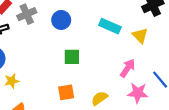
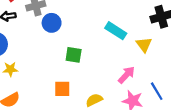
blue circle: (61, 20) -> (52, 23), moved

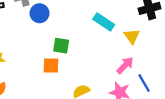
pink arrow: (127, 75) -> (125, 65), moved
orange square: (62, 89) -> (51, 65), moved

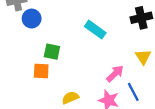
yellow triangle: (132, 36) -> (143, 57), moved

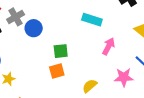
pink arrow: (115, 74) -> (108, 46), moved

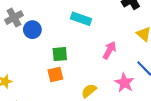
cyan rectangle: (92, 20) -> (81, 19), moved
pink star: (124, 77) -> (124, 83), turned 30

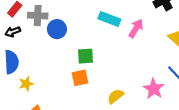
gray cross: (14, 18) -> (38, 16), turned 30
pink arrow: (109, 50) -> (136, 28), moved

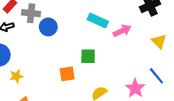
pink arrow: (136, 28) -> (122, 31), turned 30
green square: (86, 56) -> (88, 56), moved

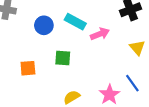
blue circle: (48, 27) -> (44, 25), moved
orange square: (67, 74) -> (28, 68), moved

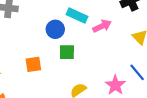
blue circle: (44, 25) -> (55, 29), moved

